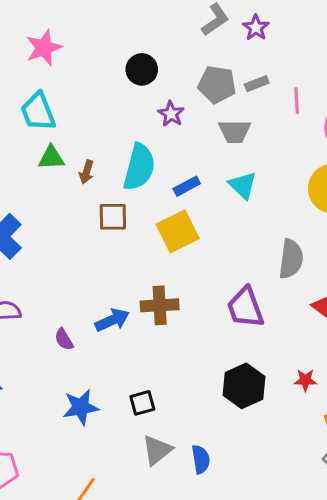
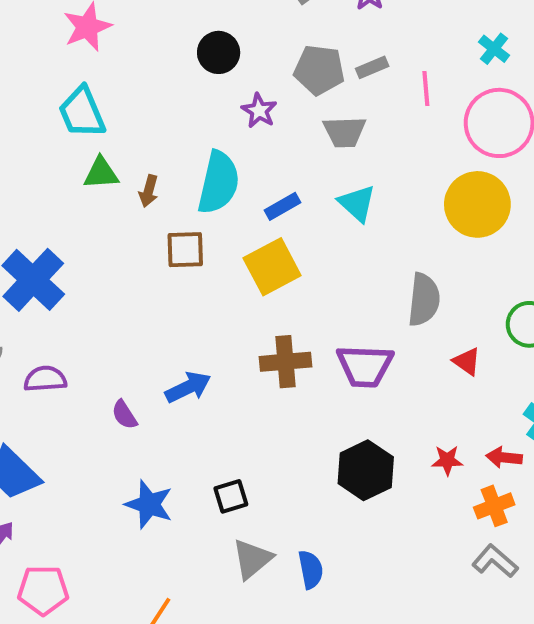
brown cross: (160, 305) -> (286, 362), moved
purple trapezoid: (245, 308) -> (365, 366), turned -66
blue star: (81, 407) -> (149, 504), turned 30

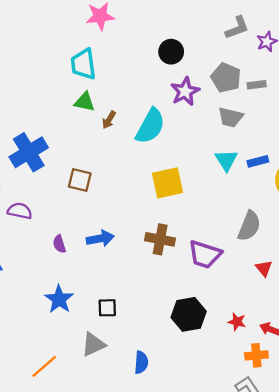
purple star: (259, 111) -> (185, 91), size x1.4
blue rectangle: (282, 206) -> (258, 161), moved
brown square: (185, 250) -> (80, 180), moved
gray triangle: (252, 559) -> (93, 344), moved

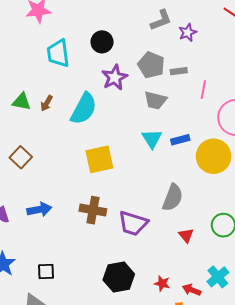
cyan trapezoid: (83, 64) -> (58, 53), moved
green triangle: (85, 102) -> (22, 102), moved
brown square: (80, 180) -> (21, 157), turned 30

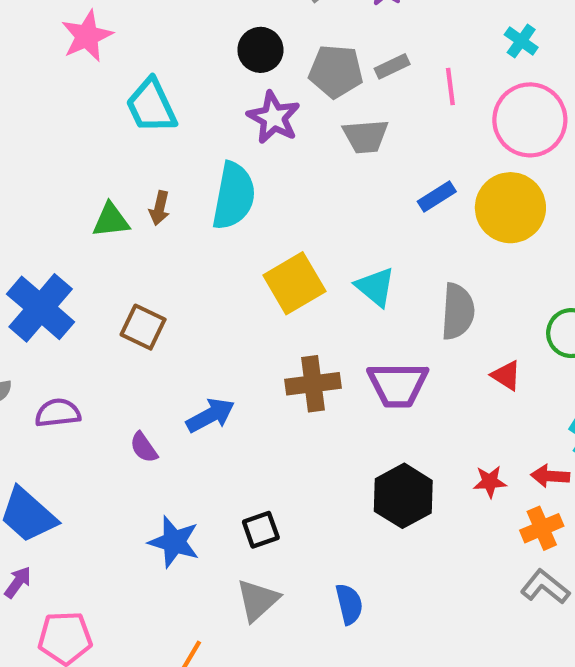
black circle: (102, 42) -> (260, 50), moved
cyan triangle: (152, 139) -> (375, 287), moved

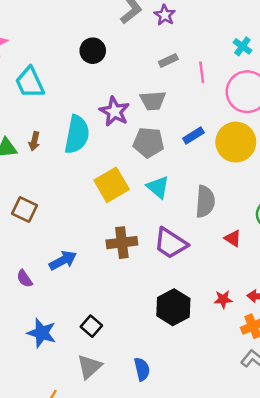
gray pentagon: (336, 71) -> (149, 143), moved
purple star: (274, 117) -> (114, 112), moved
purple trapezoid: (398, 385) -> (171, 243), turned 33
black square: (261, 530) -> (91, 326), turned -30

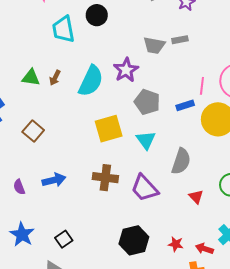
black circle: (93, 51) -> (97, 15), moved
pink line: (202, 72) -> (202, 86), moved
gray trapezoid: (153, 101) -> (154, 45), moved

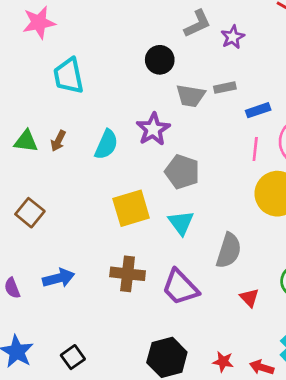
black circle: (97, 15) -> (160, 60), moved
cyan semicircle: (91, 81) -> (106, 145), size x0.7
blue rectangle: (185, 105) -> (258, 110), moved

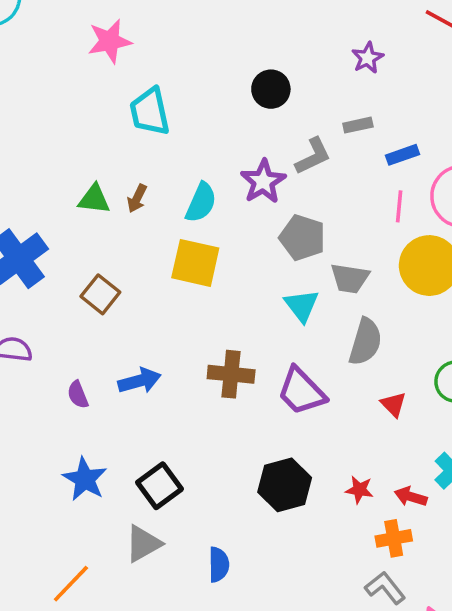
gray L-shape: (197, 24) -> (313, 156), moved
gray trapezoid: (191, 96) -> (350, 278), moved
yellow square: (131, 208) -> (195, 263), moved, turned 30
black square: (73, 357) -> (159, 486), size x1.4

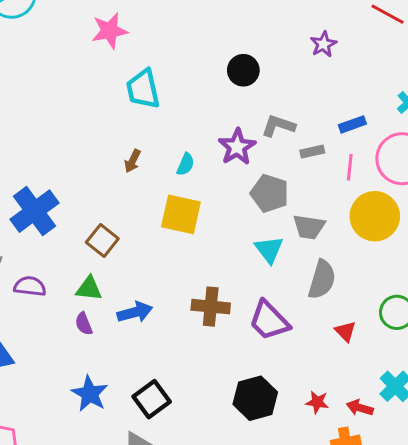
gray rectangle: (358, 125) -> (312, 152), moved
gray L-shape: (313, 156) -> (278, 126), turned -136
green triangle: (94, 199) -> (89, 289), moved
cyan semicircle: (201, 203) -> (186, 164), size x0.7

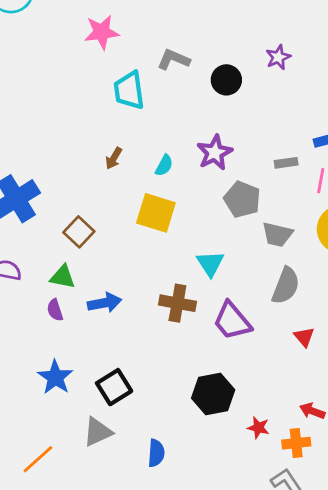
purple star: (323, 44) -> (278, 57), moved
gray L-shape: (278, 126) -> (174, 60), moved
cyan triangle: (269, 250) -> (210, 263), moved
red star: (317, 402) -> (258, 428), moved

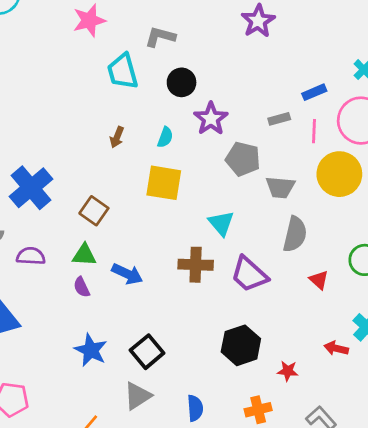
purple star: (278, 57) -> (258, 21), size x1.4
black circle: (226, 80) -> (182, 82), moved
blue arrow: (105, 303) -> (127, 274), turned 44
orange cross: (296, 443) -> (258, 410), moved

